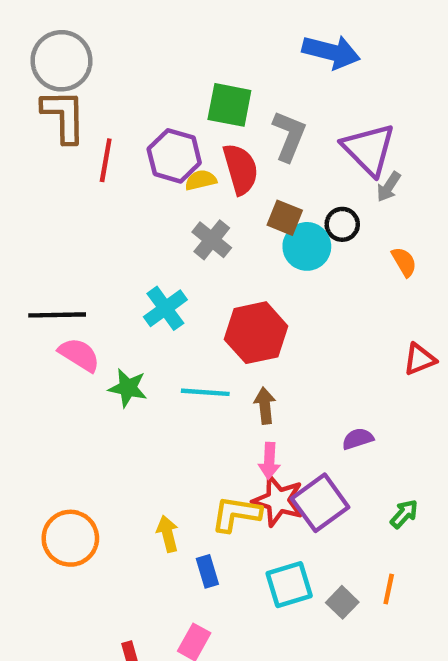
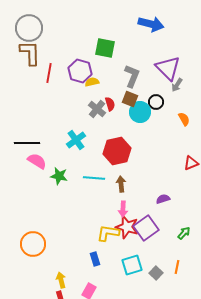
gray L-shape: (289, 136) -> (132, 76), moved
red semicircle: (241, 169) -> (110, 104), moved, size x0.6
yellow arrow: (168, 534) -> (61, 280), moved

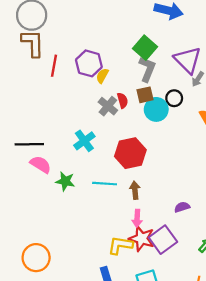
green square: (105, 48) -> (145, 48), moved, turned 30
yellow semicircle: (92, 82) -> (102, 76), turned -48
brown square: (130, 99) -> (145, 95), turned -35

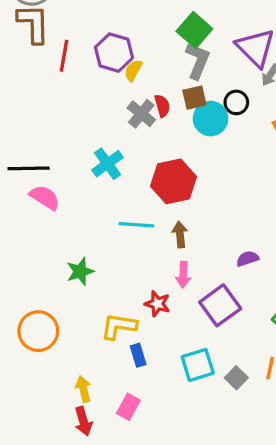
green star: (65, 181) -> (80, 272), moved, turned -30
red star: (142, 239) -> (157, 304), moved, size x0.7
yellow L-shape: (120, 245) -> (119, 326), moved

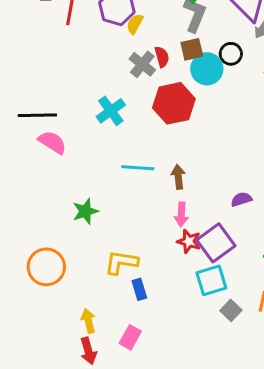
red hexagon: (174, 181) -> (174, 103), moved
red star: (157, 304) -> (189, 241), moved
cyan square: (198, 365) -> (211, 280), moved

